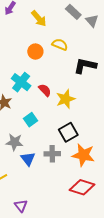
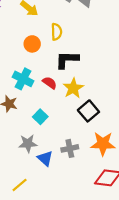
yellow semicircle: (60, 44) -> (57, 32), turned 77
black L-shape: (85, 66) -> (67, 60), moved
black square: (68, 132) -> (88, 111), moved

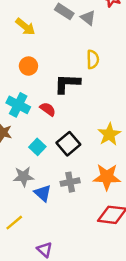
yellow semicircle: (57, 32) -> (93, 59), moved
yellow star: (73, 88) -> (109, 134), moved
black square: (88, 111) -> (68, 144), moved

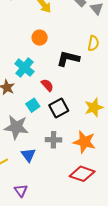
red semicircle: (48, 109) -> (47, 85), moved
gray star: (23, 177) -> (16, 127), size x1.4
blue triangle: (43, 193) -> (28, 155), moved

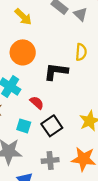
orange circle: (40, 38) -> (23, 52), size x1.5
cyan square: (33, 105) -> (24, 126), turned -32

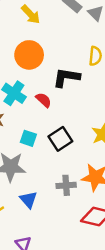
red semicircle: (37, 103) -> (44, 100), moved
gray cross: (50, 160) -> (66, 185), moved

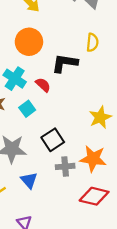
cyan square: (28, 138) -> (27, 109), moved, turned 35
black square: (60, 139) -> (53, 140), moved

